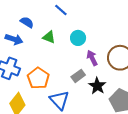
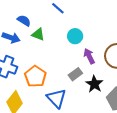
green triangle: (49, 37) -> (38, 34), moved

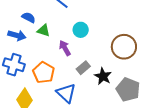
purple arrow: (89, 56) -> (65, 48), moved

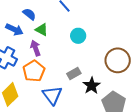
purple arrow: (65, 48) -> (35, 48), moved

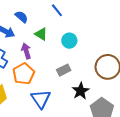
green triangle: (42, 30) -> (41, 34), moved
gray rectangle: (74, 74) -> (64, 70), moved

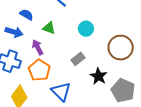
cyan circle: (69, 41) -> (86, 29), moved

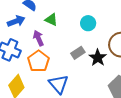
blue arrow: (14, 32) -> (16, 21), turned -42
black star: (99, 76) -> (98, 58), moved

